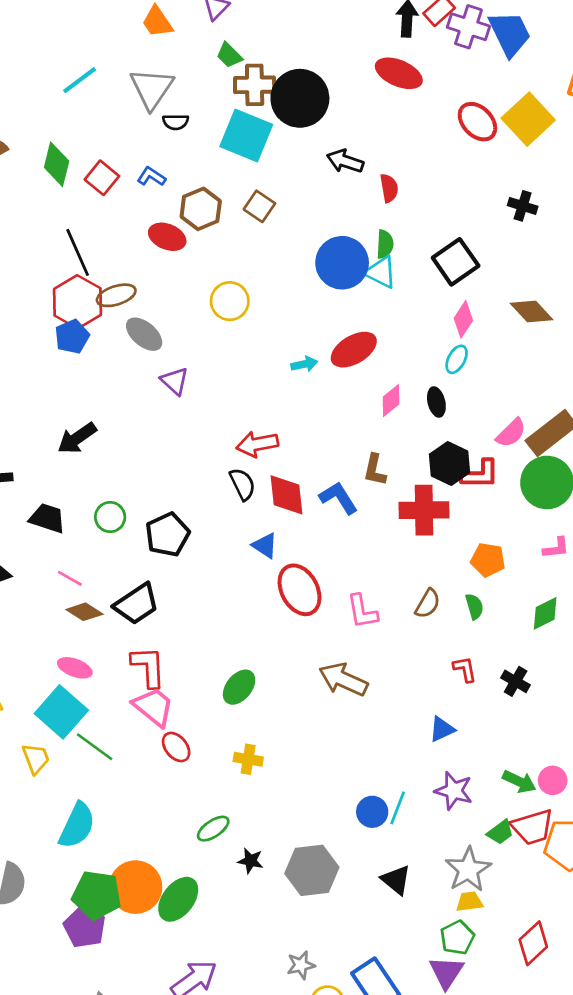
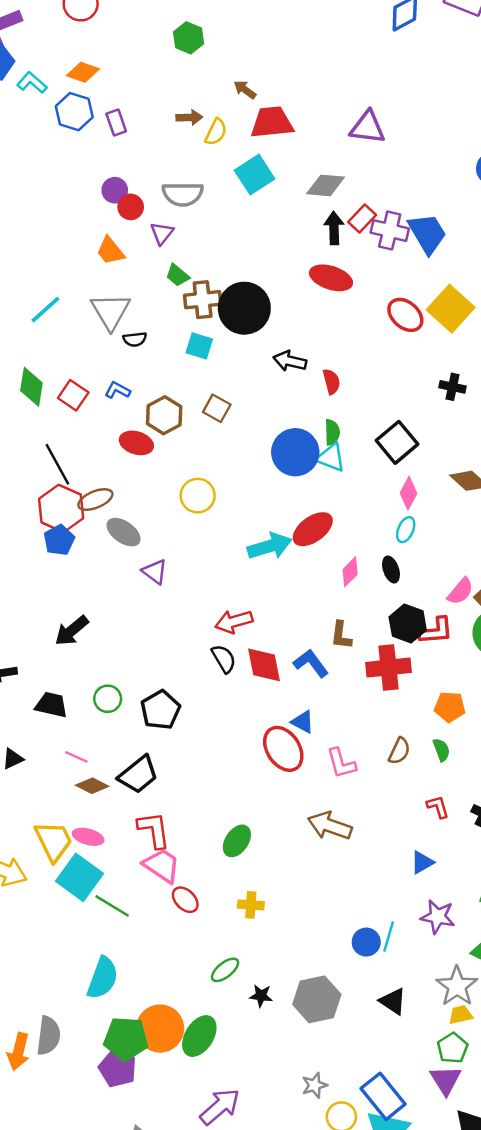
cyan square: (246, 136) -> (199, 346), size x0.6
cyan arrow: (304, 364) -> (270, 546), size x1.8
blue triangle: (265, 546) -> (303, 722), moved
yellow trapezoid: (36, 759) -> (53, 841), moved, size x1.5

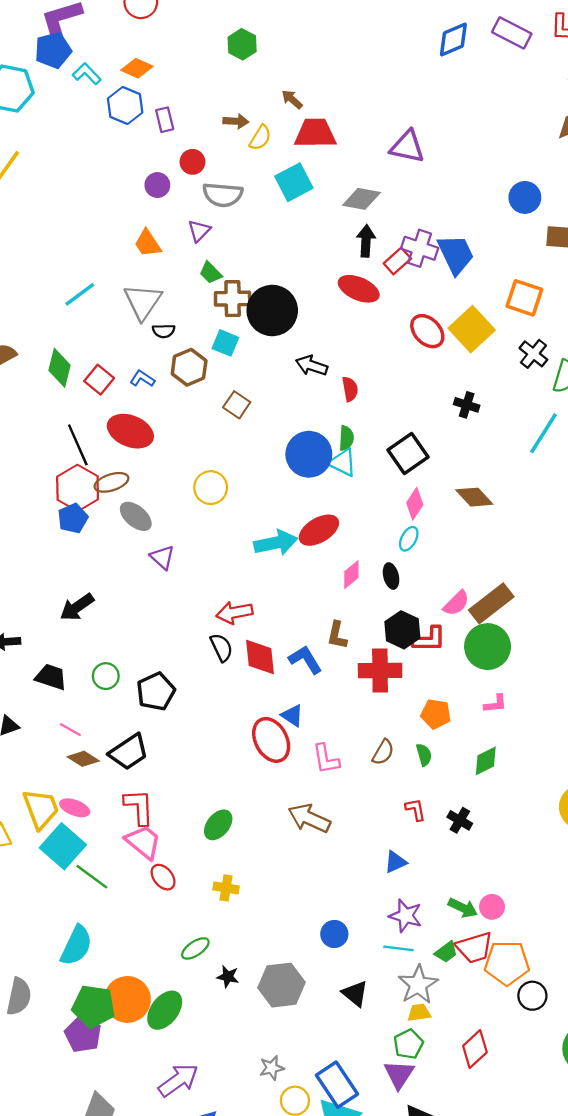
red circle: (131, 207) -> (192, 162), moved
red rectangle: (362, 218) -> (397, 261), moved
brown hexagon: (164, 415) -> (189, 367), moved
red ellipse: (136, 443) -> (130, 431), moved, size x1.4
cyan line: (389, 937) -> (398, 948), moved, turned 76

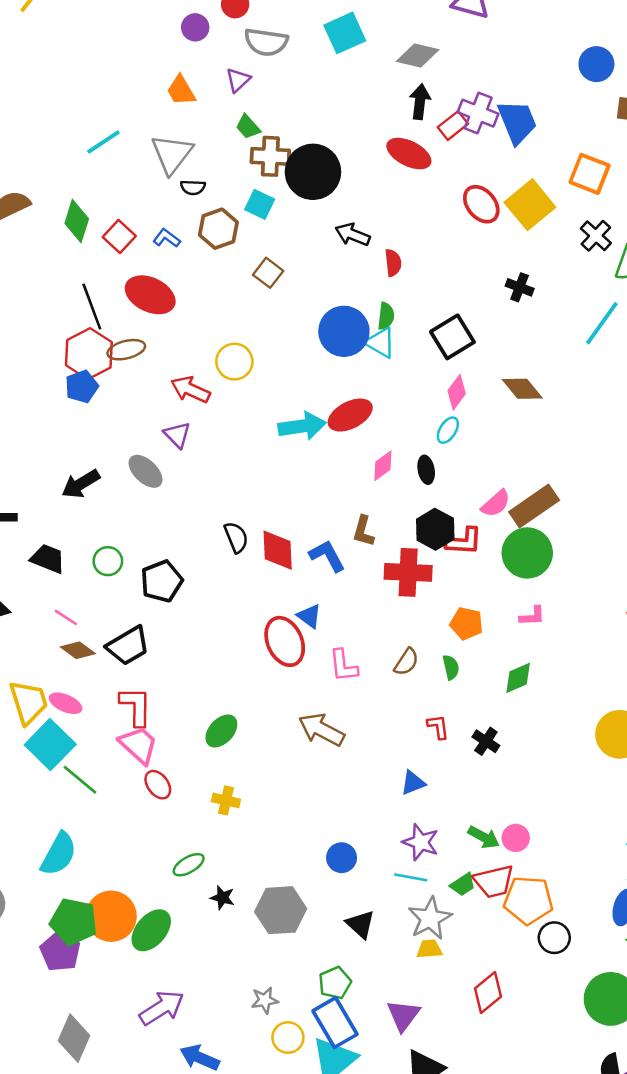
gray ellipse: (136, 516) -> (146, 471), moved
red arrow: (234, 613) -> (190, 390), moved, turned 32
green pentagon: (408, 1044) -> (335, 983), moved

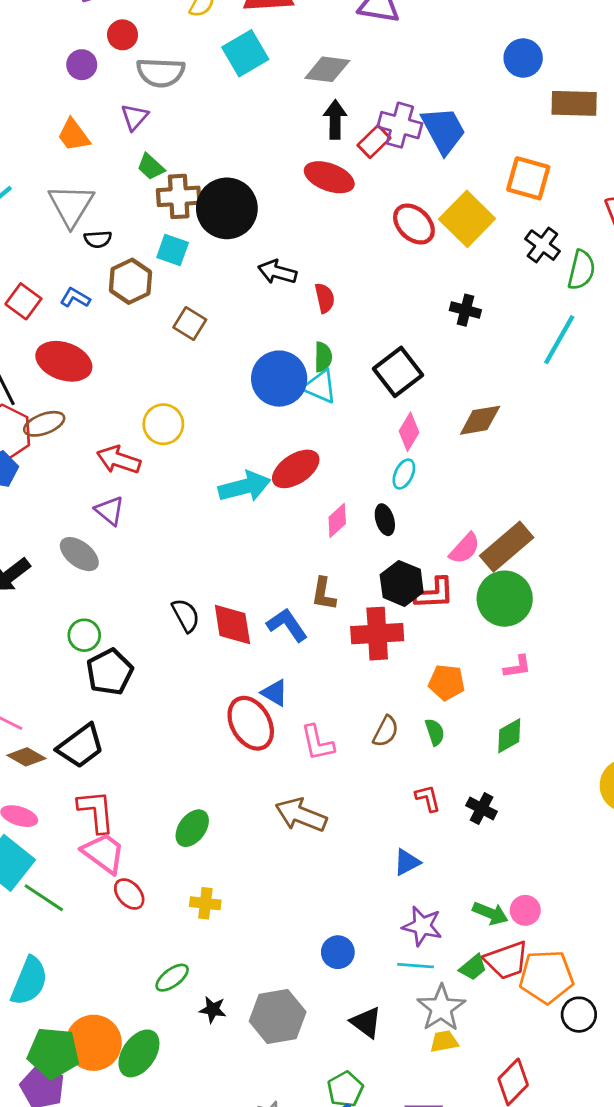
brown diamond: (522, 389) -> (480, 420), turned -54
green circle: (108, 561) -> (84, 635), moved

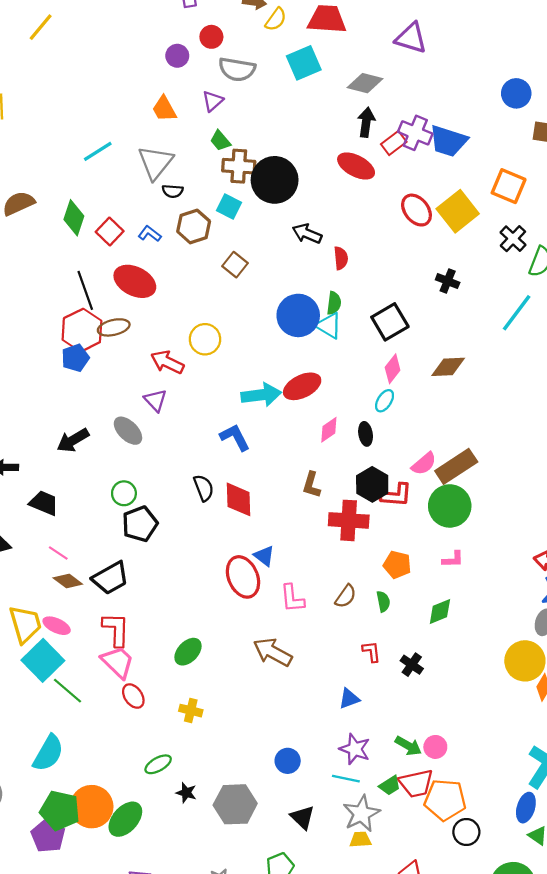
blue trapezoid: (444, 130) -> (448, 141), turned 129
blue L-shape: (287, 625) -> (235, 437), moved

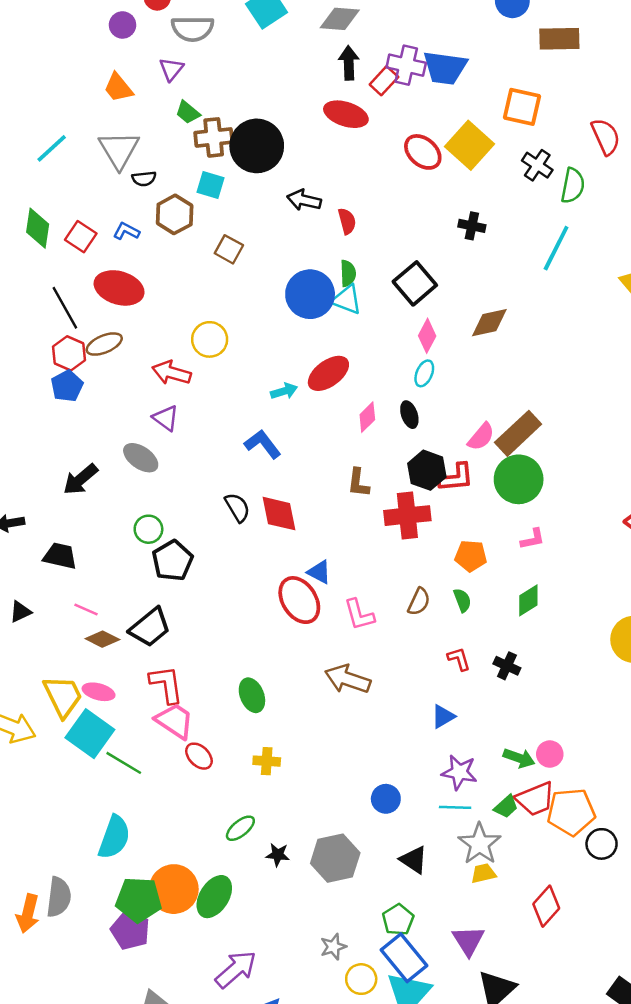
red hexagon: (82, 330) -> (69, 353), size x0.7
cyan arrow: (261, 395) -> (284, 391), size x0.6
green ellipse: (188, 652) -> (252, 695), turned -56

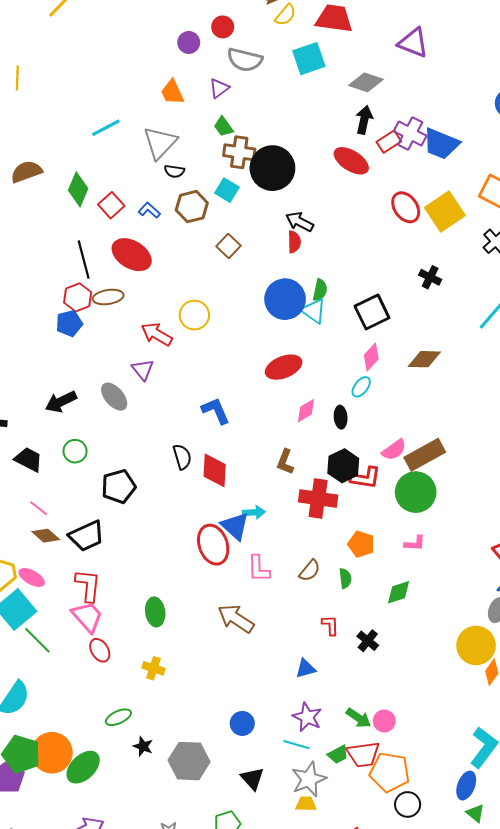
red semicircle: (347, 221) -> (294, 242), moved
cyan arrow: (284, 391) -> (254, 512), moved
green circle: (148, 529) -> (75, 451), moved
blue triangle: (319, 572) -> (235, 526), size x1.4

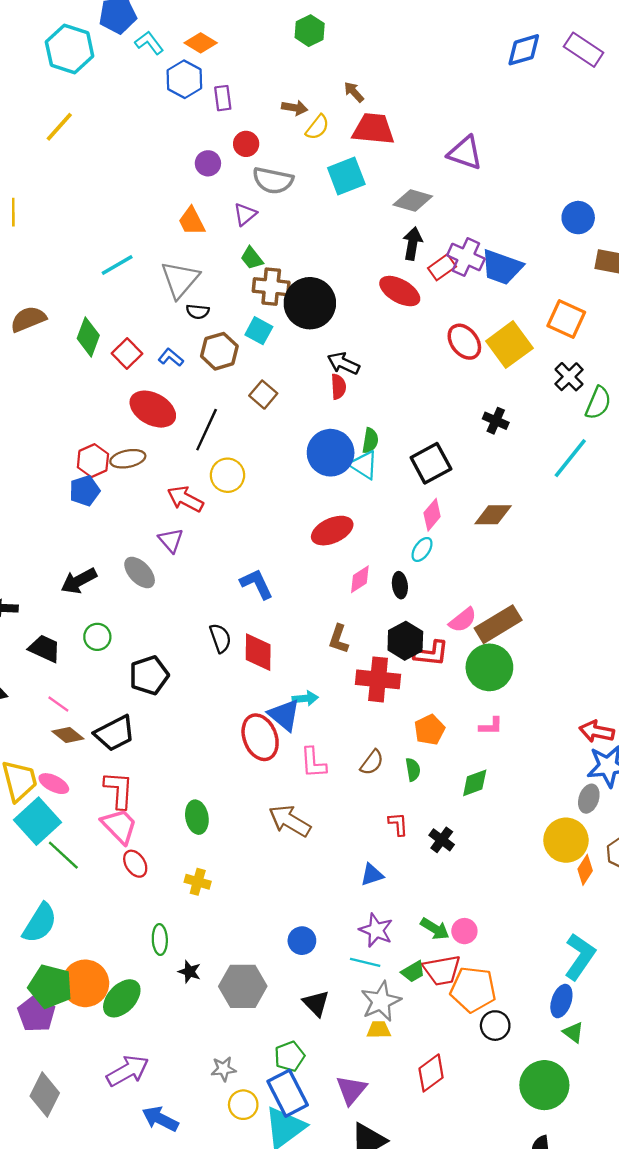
black line: (84, 260) -> (207, 430), moved, turned 42
orange pentagon: (361, 544) -> (430, 730), turned 30
green ellipse: (118, 717) -> (160, 939), turned -65

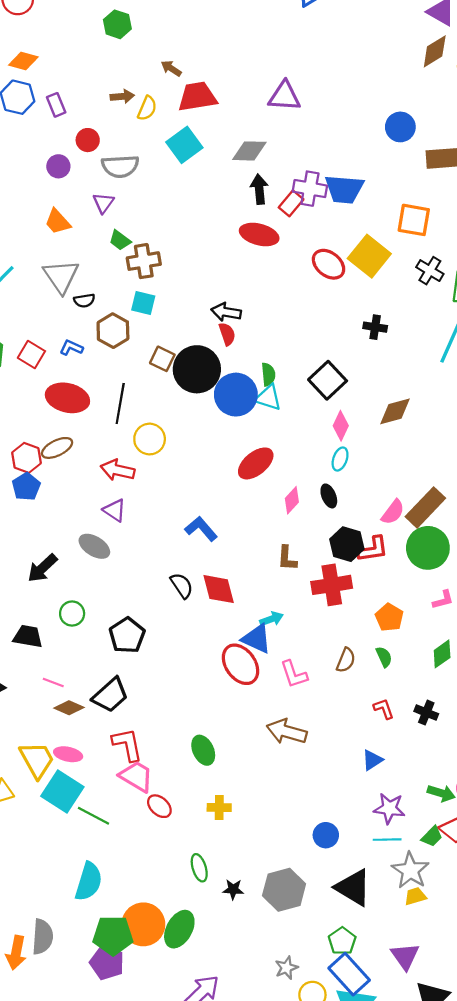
black circle: (310, 303) -> (197, 369), moved
black triangle: (316, 1003) -> (353, 888), size x1.5

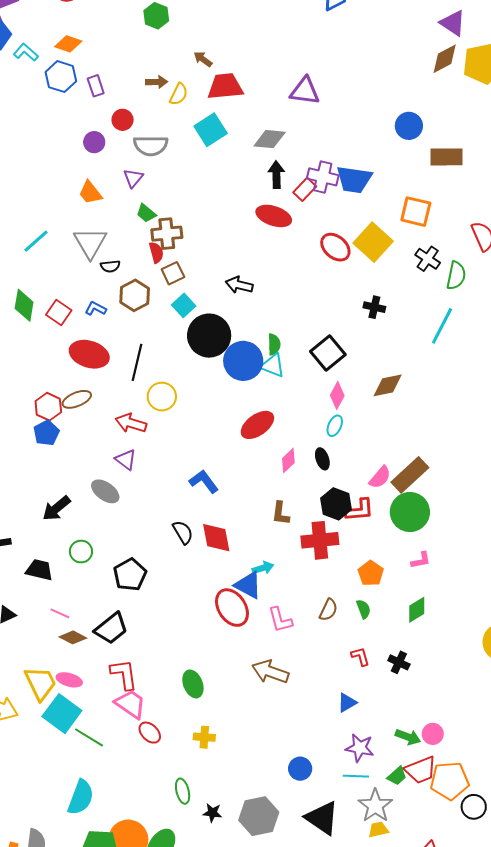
cyan square: (143, 303) -> (184, 305), moved, turned 30
red semicircle: (227, 334) -> (156, 253), moved
brown square: (162, 359) -> (173, 273), moved, turned 35

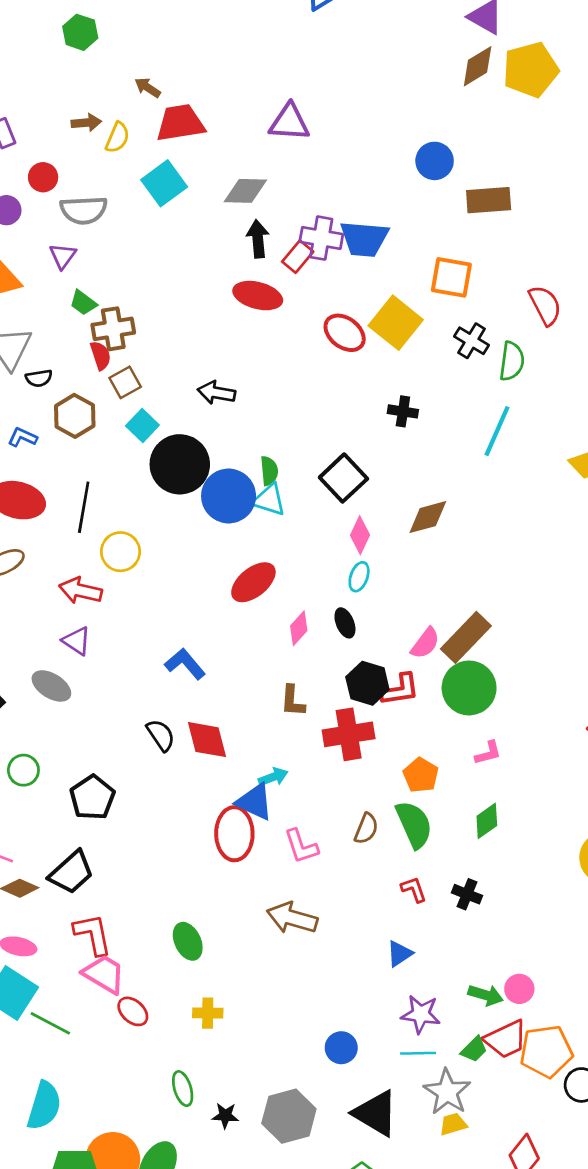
red ellipse: (232, 608) -> (234, 834), turned 36
green semicircle: (364, 609) -> (414, 824), size x1.8

